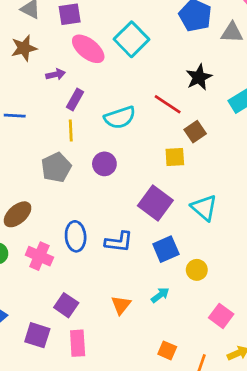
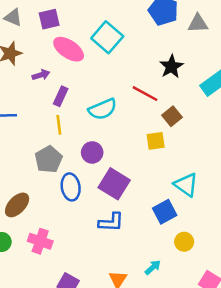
purple square: (155, 203) -> (114, 184), moved
blue ellipse: (76, 236) -> (71, 187), moved
blue square: (166, 249) -> (165, 212), moved

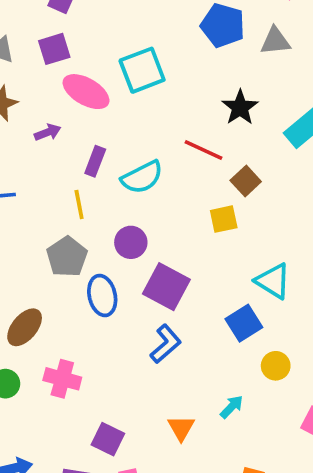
cyan square: (107, 37) -> (142, 70), turned 32
purple rectangle: (61, 96) -> (95, 161), moved
blue L-shape: (111, 222) -> (166, 344), turned -40

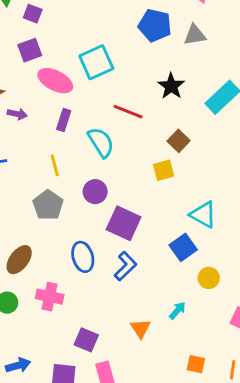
purple arrow: (48, 132) -> (17, 114), moved, turned 36
red line: (203, 150) -> (128, 112), moved
purple rectangle: (95, 161) -> (64, 120), moved
cyan semicircle: (142, 177) -> (101, 142), turned -92
blue ellipse: (102, 296) -> (83, 257), moved

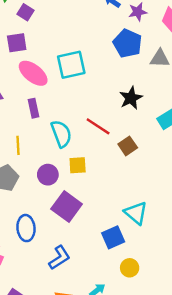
red line: (128, 112) -> (98, 126), moved
purple rectangle: (64, 120) -> (33, 108), turned -42
yellow square: (164, 170) -> (78, 165), moved
blue L-shape: (125, 266) -> (59, 258), moved

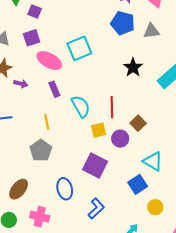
red line: (98, 126) -> (112, 107), moved, turned 65
brown square: (128, 146) -> (138, 123), moved
purple circle: (48, 175) -> (120, 139), moved

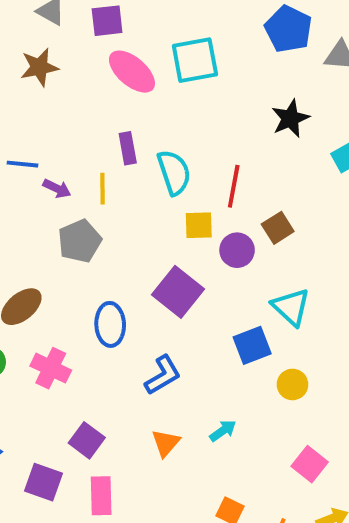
purple arrow: (21, 84) -> (57, 188), moved
purple rectangle: (54, 89) -> (128, 148), moved
yellow circle: (155, 207) -> (292, 384), moved

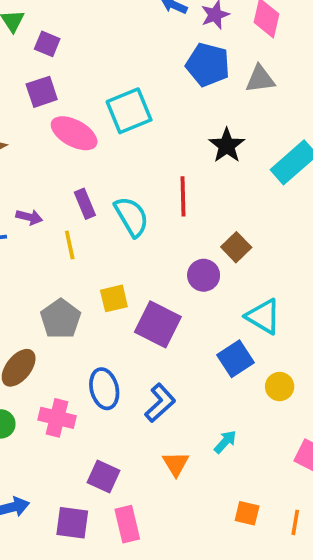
red line: (234, 186) -> (183, 196), moved
purple arrow: (57, 188) -> (29, 217), moved
yellow square: (199, 225) -> (114, 298), moved
gray pentagon: (80, 241) -> (61, 319), moved
blue ellipse: (110, 324) -> (104, 389), moved

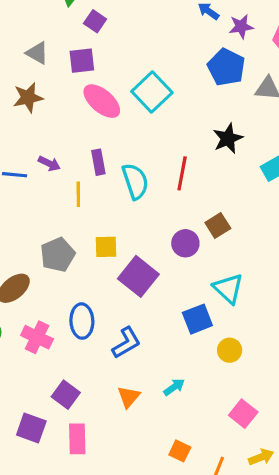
cyan square: (129, 111) -> (152, 92), turned -33

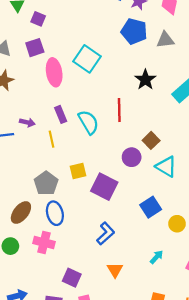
pink ellipse: (102, 101) -> (54, 72), turned 52
cyan triangle: (228, 288) -> (166, 167), moved
blue ellipse: (82, 321) -> (55, 213), moved
cyan arrow: (174, 387) -> (157, 257), moved

